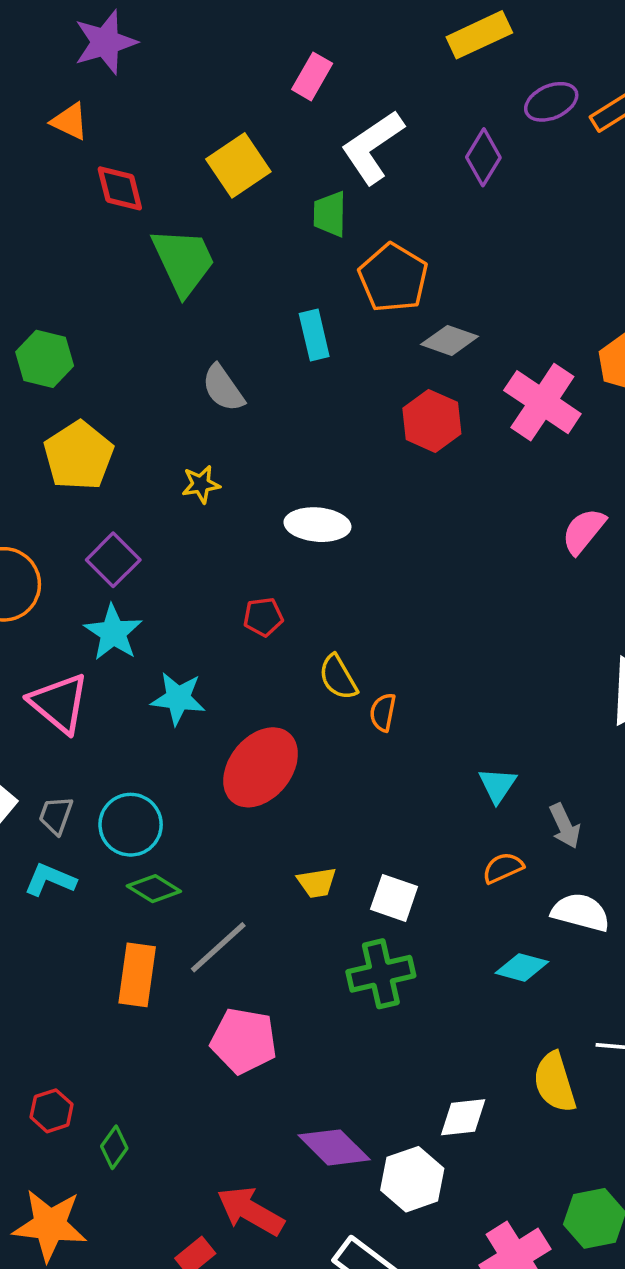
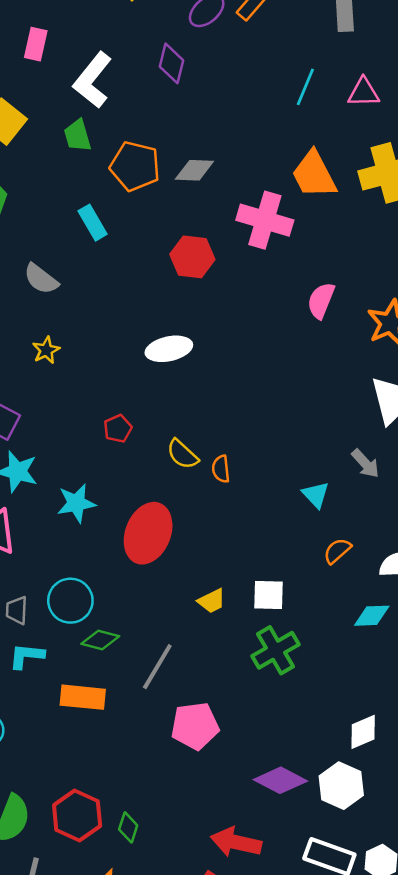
gray diamond: (450, 340) -> (194, 170), moved
white ellipse: (317, 525) -> (169, 349), moved
gray arrow: (565, 826) -> (365, 464), moved
orange rectangle: (137, 975) -> (83, 697), moved, turned -75
red hexagon: (52, 1111) -> (77, 816), size x1.6

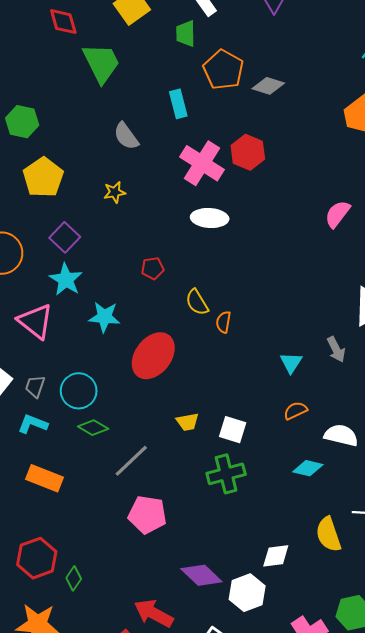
pink cross: (265, 220) -> (202, 163), moved
orange rectangle: (83, 697) -> (45, 478), moved

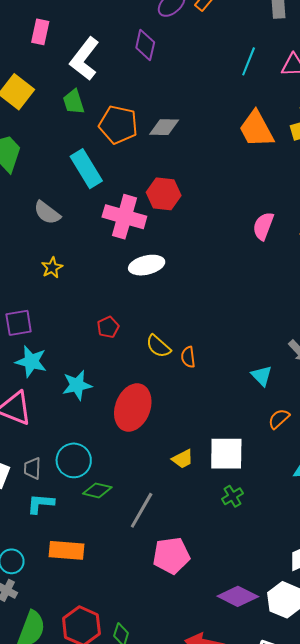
cyan rectangle: (178, 104) -> (86, 169), size x1.4
purple square: (65, 237) -> (19, 323), turned -36
white square: (233, 430) -> (226, 454), size x1.4
green cross: (226, 474) -> (232, 496), size x0.6

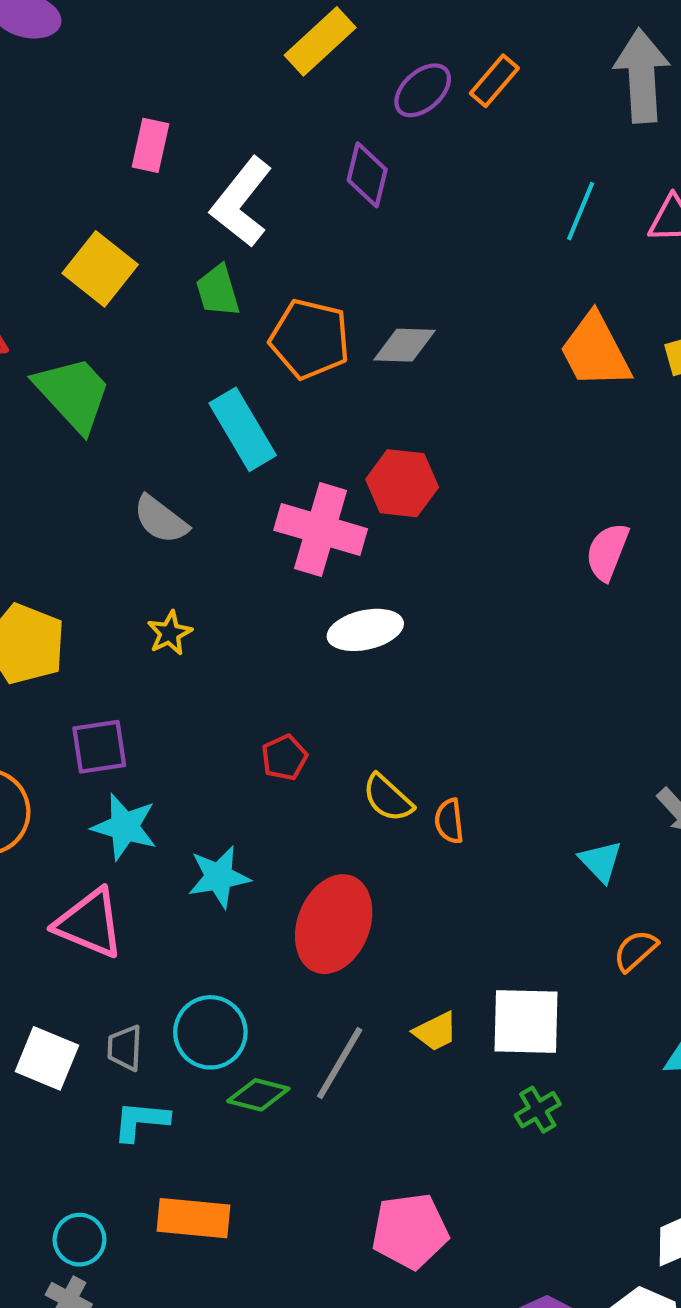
gray line: (142, 510) -> (340, 1063), moved

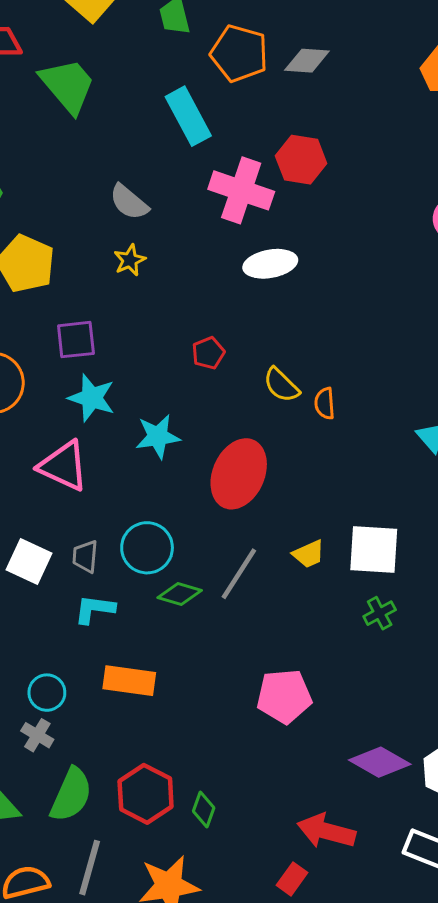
gray semicircle: (161, 520) -> (129, 202), moved

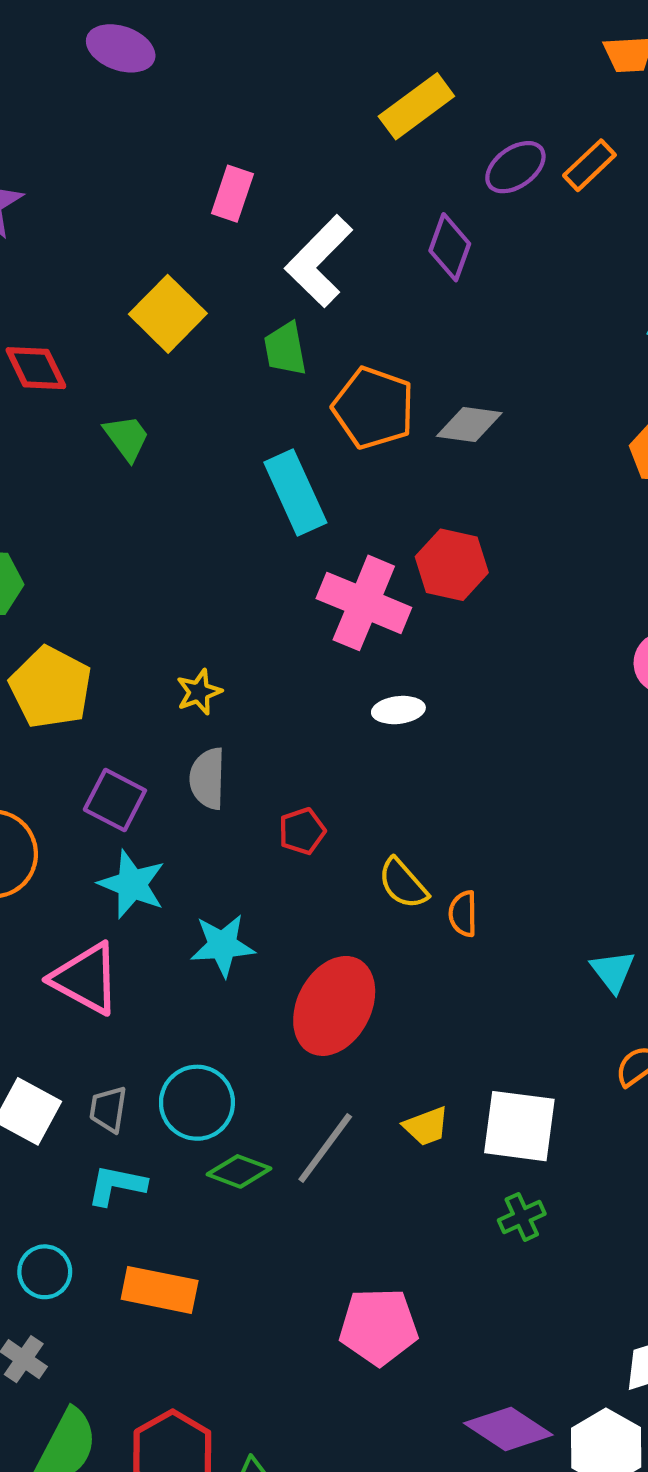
green trapezoid: (68, 85) -> (127, 438), size x0.6
gray semicircle: (129, 202) -> (208, 779), moved, turned 48
white ellipse: (270, 264) -> (398, 710), size x0.7
purple square: (76, 340) -> (115, 800), turned 30
cyan circle: (47, 693) -> (45, 1272), moved

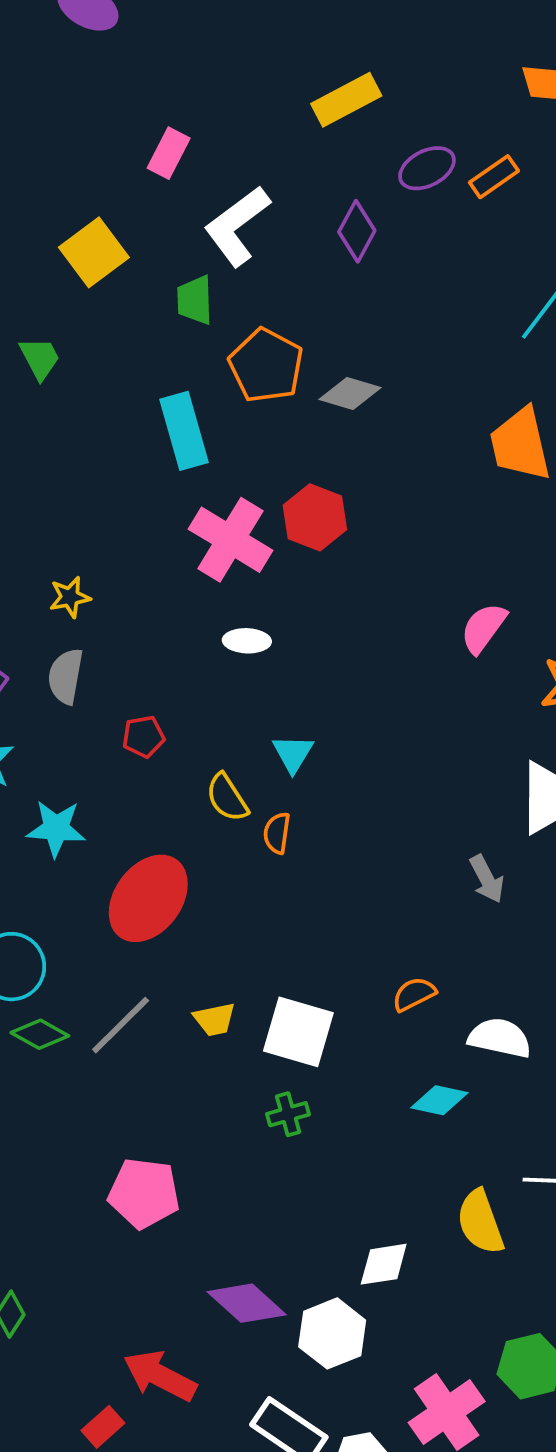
cyan triangle: (613, 971) -> (293, 753), moved

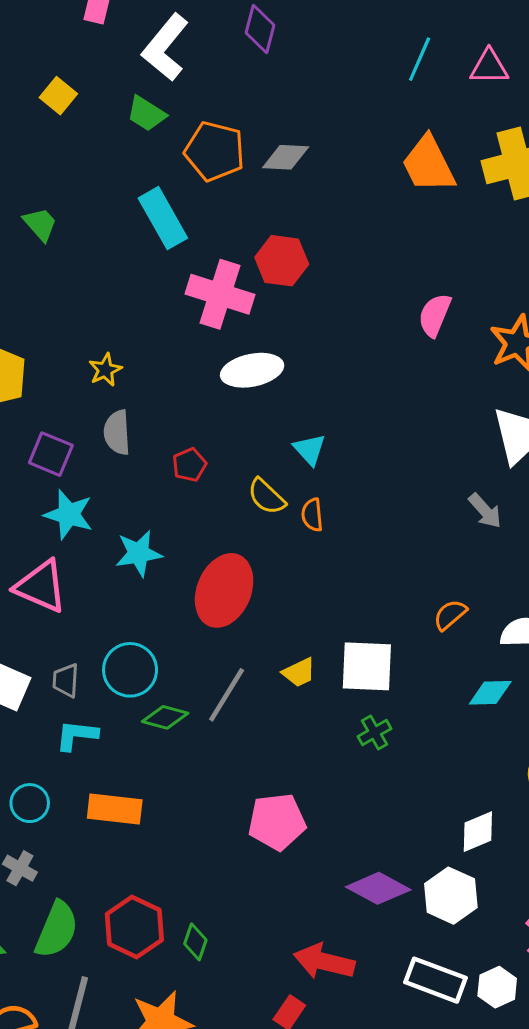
yellow square: (94, 252) -> (58, 96), size x0.7
green trapezoid: (195, 300) -> (146, 114), turned -42
green trapezoid: (40, 358) -> (40, 224), moved
white ellipse: (247, 641) -> (252, 370), size x1.6

